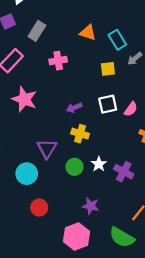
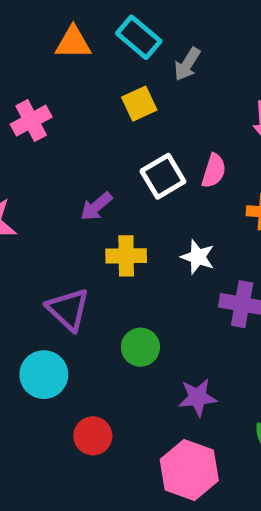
white star: (99, 164) -> (198, 257), moved
green circle: (74, 167) -> (140, 347), moved

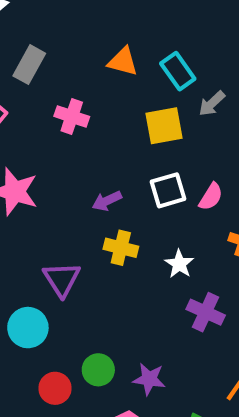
yellow square: (139, 104) -> (164, 126), size x1.4
pink cross: (31, 121) -> (72, 116), turned 32
green circle: (140, 347) -> (98, 370), moved

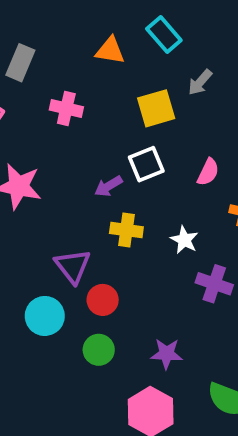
cyan rectangle: (178, 71) -> (164, 34), moved
white square: (168, 190) -> (146, 164), moved
green circle: (98, 370) -> (99, 350), moved
red circle: (55, 388) -> (103, 300), moved

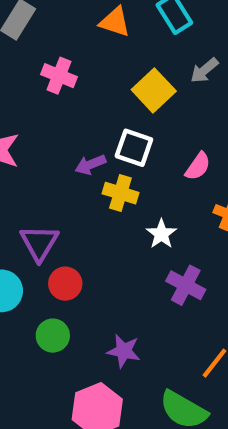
yellow square: (156, 108) -> (154, 90), turned -36
white square: (146, 164) -> (134, 148), turned 32
yellow cross: (126, 230) -> (120, 193), moved

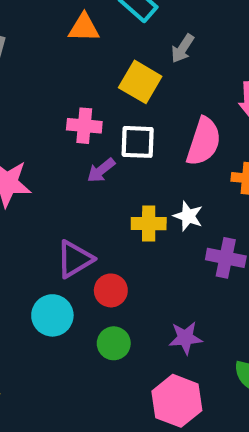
pink cross: (59, 76) -> (84, 126), moved
pink semicircle: (198, 166) -> (204, 142), size x1.6
yellow cross: (120, 193) -> (149, 224), moved
purple triangle: (39, 243) -> (75, 259), turned 45

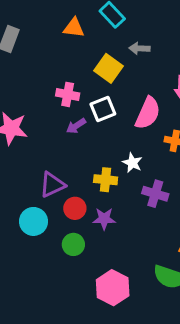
gray arrow: (183, 48) -> (140, 48), turned 54
white square: (138, 142) -> (103, 109), turned -30
yellow cross: (149, 224) -> (106, 180), moved
purple star: (185, 338) -> (104, 219), moved

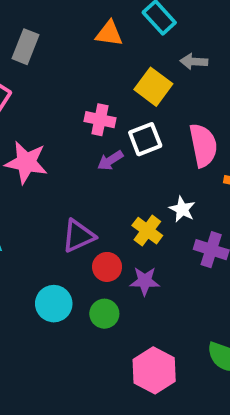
pink semicircle: (148, 113) -> (203, 145), turned -36
yellow cross: (106, 180) -> (147, 231), turned 30
cyan circle: (34, 221) -> (54, 304), moved

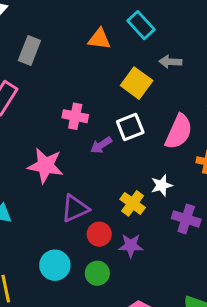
pink cross: (100, 120) -> (75, 116), moved
pink semicircle: (203, 145) -> (179, 132), turned 36
pink star: (26, 162) -> (46, 166), moved
white star: (182, 209) -> (162, 185), turned 30

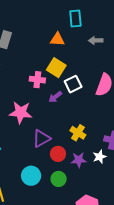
cyan rectangle: (141, 25) -> (75, 18), turned 42
orange triangle: (99, 39) -> (57, 39), moved
yellow square: (137, 83) -> (56, 68), moved
white star: (162, 185) -> (99, 157), moved

